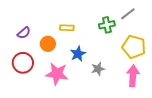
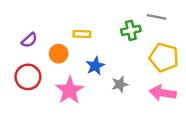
gray line: (128, 14) -> (157, 17), turned 49
pink star: (57, 74) -> (70, 90), turned 30
pink arrow: (133, 76) -> (163, 93), turned -85

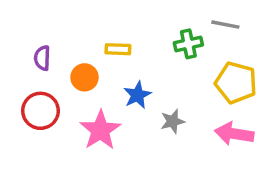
purple semicircle: (29, 40) -> (42, 58), turned 133

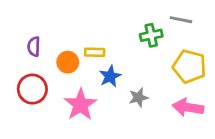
yellow rectangle: (118, 49) -> (95, 52), moved

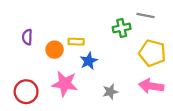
red circle: (32, 89) -> (26, 92), moved
gray star: (138, 98) -> (110, 92), moved
pink star: (80, 105) -> (65, 84), turned -30

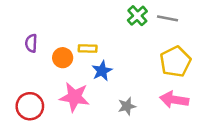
green cross: (122, 28) -> (137, 16), moved, turned -30
yellow pentagon: (152, 53) -> (175, 62), turned 30

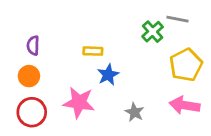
green cross: (137, 16) -> (153, 32), moved
orange circle: (63, 58) -> (29, 76), moved
gray star: (127, 106) -> (135, 112), turned -30

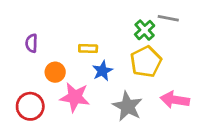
yellow pentagon: (186, 65) -> (146, 62), moved
orange circle: (29, 76) -> (55, 72), moved
gray star: (135, 112) -> (127, 106), size x1.6

